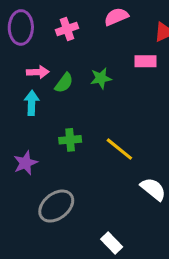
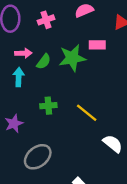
pink rectangle: (146, 61) -> (97, 45), moved
green star: (101, 78) -> (72, 58), size x1.6

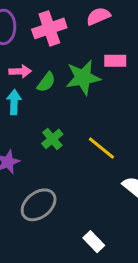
pink cross: (46, 20) -> (49, 28), size x1.5
green cross: (48, 106) -> (52, 139), turned -35

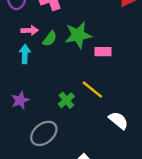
pink rectangle: (115, 61) -> (103, 52), moved
green cross: (52, 139) -> (66, 100), moved

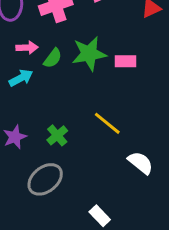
pink rectangle: (103, 52) -> (125, 61), moved
cyan arrow: (25, 54) -> (21, 78), turned 60
green cross: (66, 100) -> (57, 135), moved

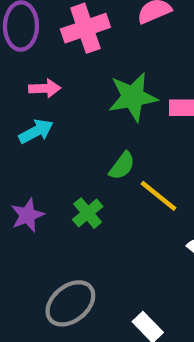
green semicircle: (53, 58) -> (122, 166), moved
gray ellipse: (45, 179) -> (70, 303), moved

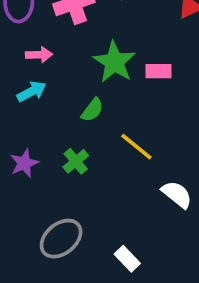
green star: (133, 97) -> (114, 62), turned -30
green semicircle: (122, 166) -> (92, 110), moved

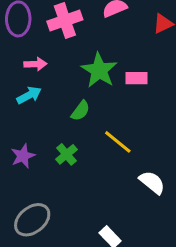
gray ellipse: (61, 239) -> (32, 220), moved

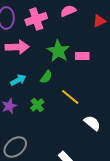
pink arrow: (35, 64) -> (17, 47), size x1.6
cyan arrow: (29, 95) -> (18, 80), moved

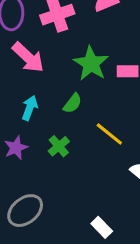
pink arrow: (17, 47) -> (28, 57), turned 45
cyan arrow: (18, 80) -> (30, 108), turned -42

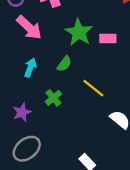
purple star: (16, 148) -> (22, 112), moved

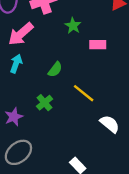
pink arrow: (29, 28) -> (21, 34), turned 96
green star: (79, 32) -> (73, 26), moved, size x0.6
cyan arrow: (30, 68) -> (16, 64), moved

